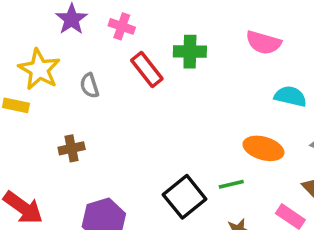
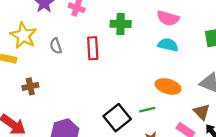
red rectangle: (147, 69) -> (93, 48), moved, turned 35
cyan semicircle: (290, 96) -> (168, 45), moved
brown cross: (72, 148) -> (30, 86), moved

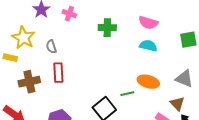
red rectangle: (93, 48) -> (58, 73), moved
brown cross: (30, 86) -> (29, 82), size x1.5
green line: (147, 110) -> (127, 94), moved

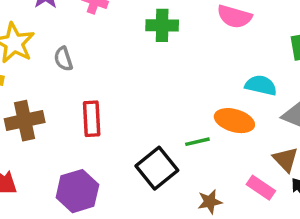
cyan semicircle: (148, 46) -> (261, 85), moved
red rectangle: (58, 73) -> (92, 119), moved

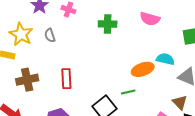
gray semicircle: (63, 59) -> (50, 35), moved
orange ellipse: (234, 121) -> (143, 69), moved, turned -35

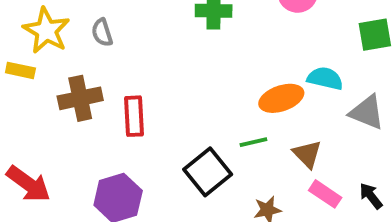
brown cross: (27, 80) -> (80, 98), moved
brown triangle: (180, 102) -> (307, 154), moved

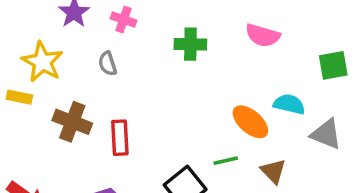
gray semicircle: (102, 33) -> (108, 64), moved
brown cross: (80, 98) -> (72, 122), turned 33
orange ellipse: (281, 98) -> (250, 122), turned 60

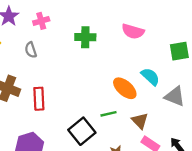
pink cross: (123, 20) -> (41, 21), turned -35
cyan semicircle: (289, 104) -> (150, 77), turned 30

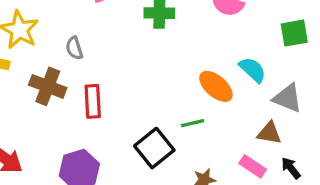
gray semicircle: (31, 50) -> (74, 48), moved
brown triangle: (140, 121) -> (269, 133), moved, turned -36

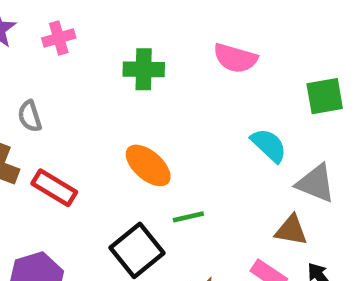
orange ellipse: (216, 86) -> (148, 165), moved
red rectangle: (93, 101) -> (54, 188), turned -56

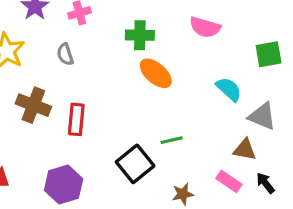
gray semicircle: (30, 116) -> (65, 54), moved
orange ellipse: (148, 165) -> (156, 73), moved
red rectangle: (54, 188) -> (76, 119), turned 64

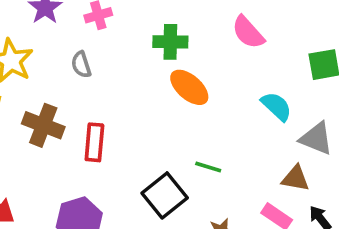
pink semicircle: (205, 27) -> (248, 32), turned 32
green line: (172, 140) -> (208, 167), turned 30

